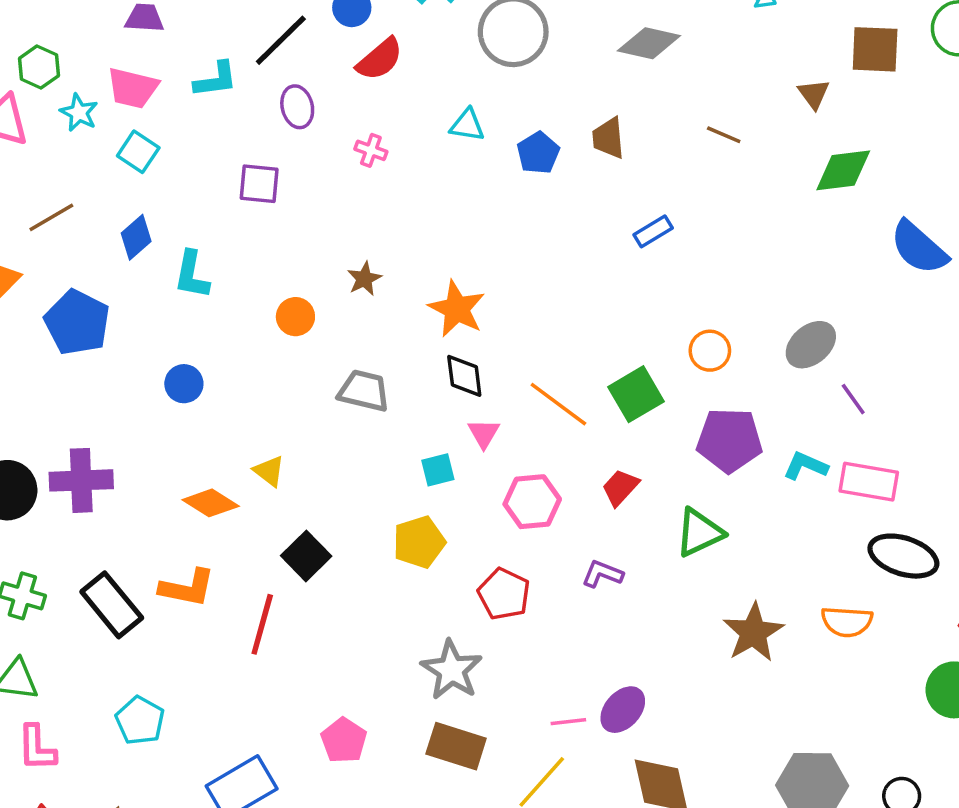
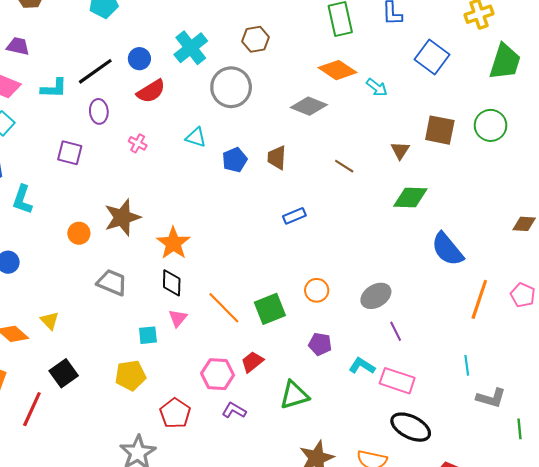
brown star: (364, 279) -> (122, 217), size x1.8
purple pentagon: (729, 440) -> (320, 344), size x0.6
pink hexagon: (532, 502) -> (218, 374), moved

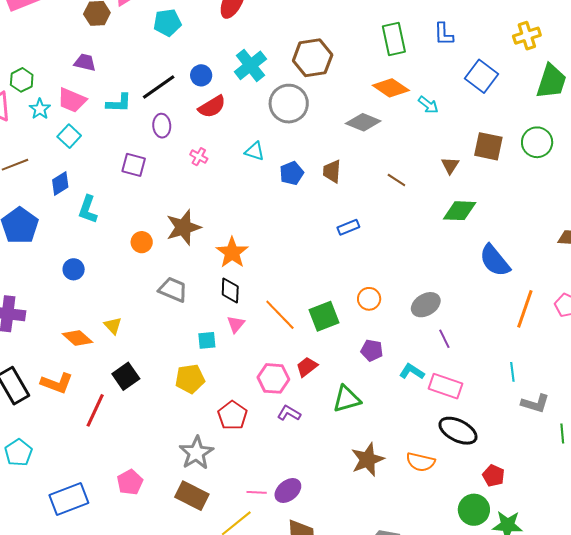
brown hexagon: (256, 39) -> (313, 58), size x1.5

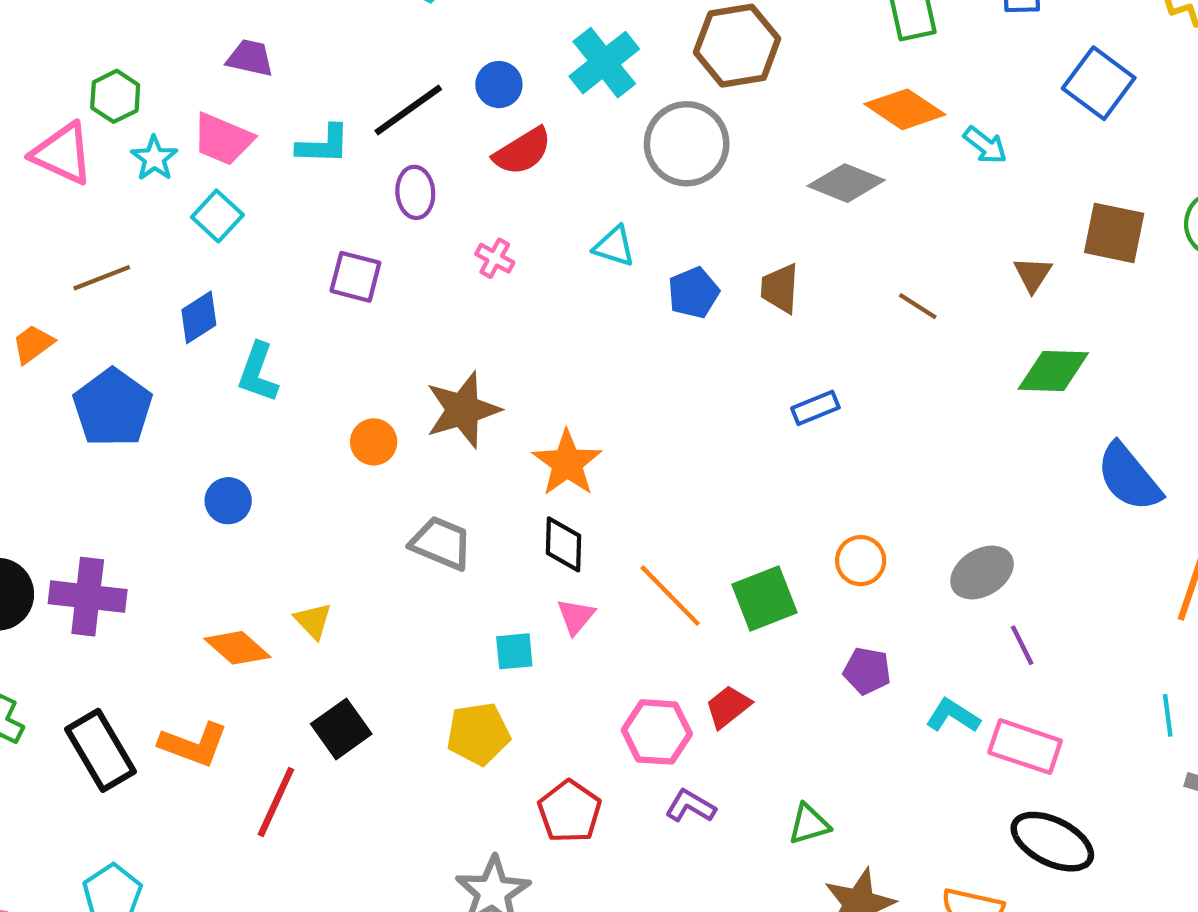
green triangle: (347, 399) -> (809, 824), moved, size x0.7

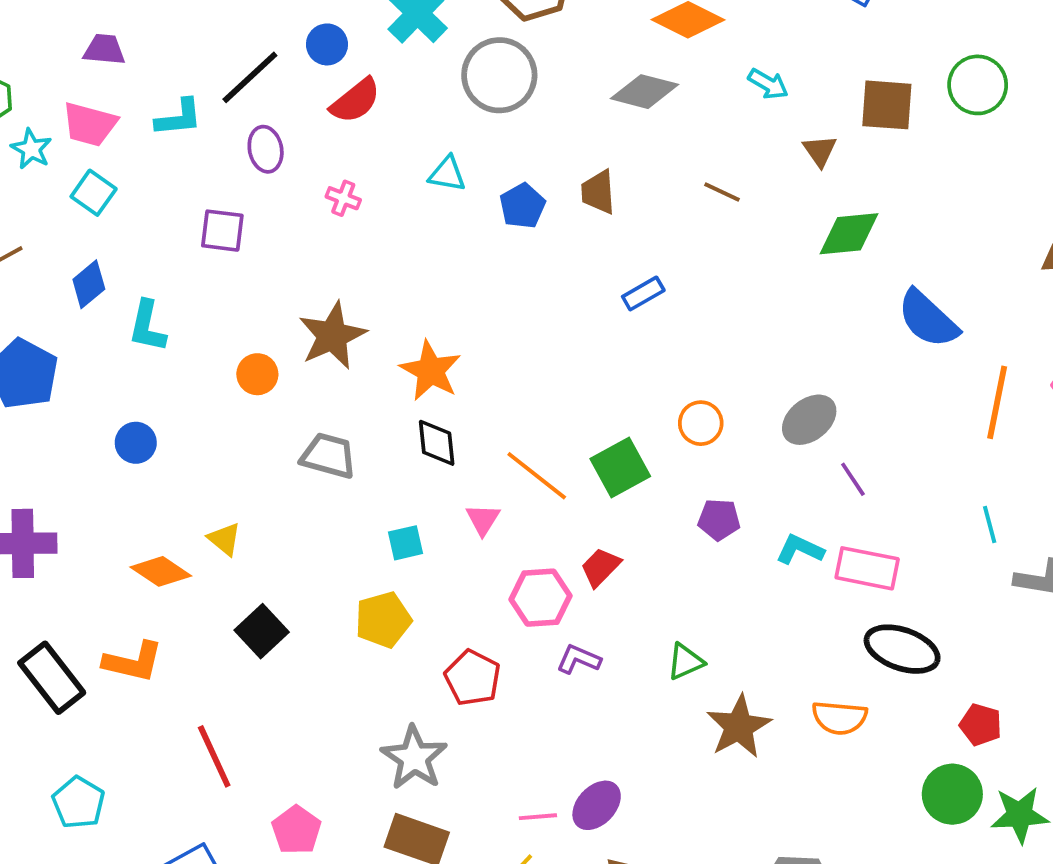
cyan arrow: (985, 145) -> (768, 84), moved
pink triangle: (576, 616) -> (483, 519), moved
red line: (276, 802) -> (214, 756), moved, turned -42

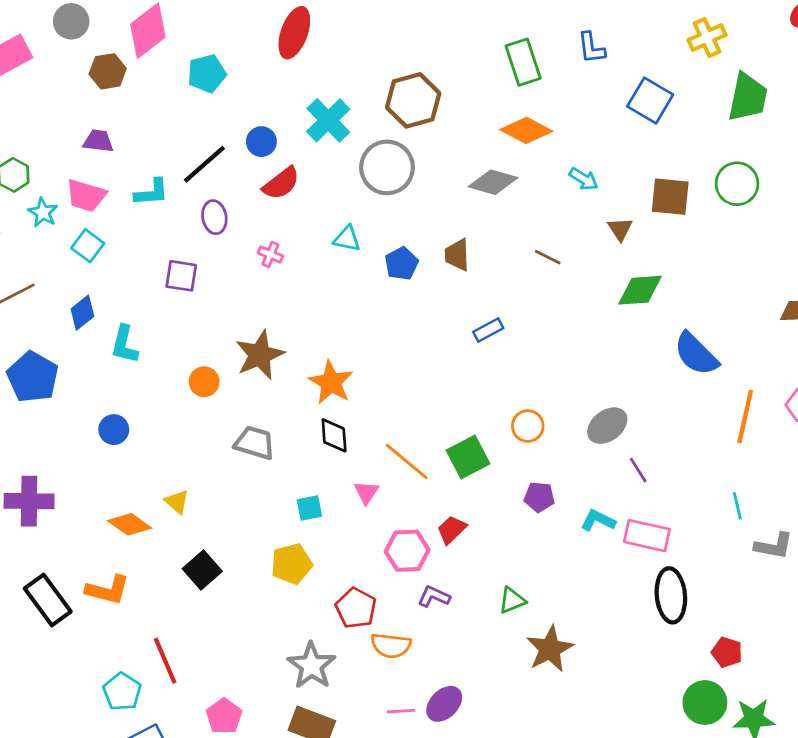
black ellipse: (902, 649) -> (671, 595), turned 64
orange semicircle: (839, 718) -> (391, 646), moved
cyan pentagon: (78, 803) -> (122, 692), moved

